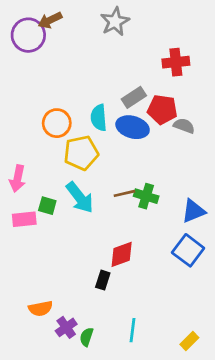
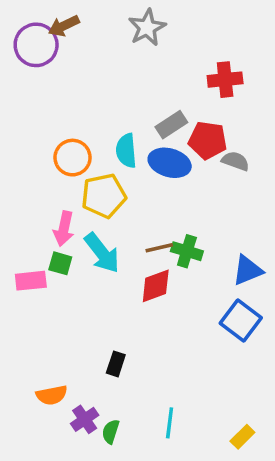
pink arrow: (17, 179) -> (64, 229), moved
red diamond: (122, 254) -> (156, 286), moved
black rectangle: (103, 280) -> (116, 364), moved

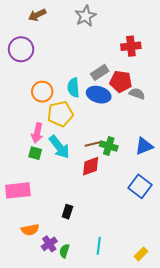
purple circle: (36, 45) -> (21, 49), moved
blue triangle: (248, 270) -> (144, 146), moved
pink rectangle: (31, 281) -> (18, 190), moved, size x1.4

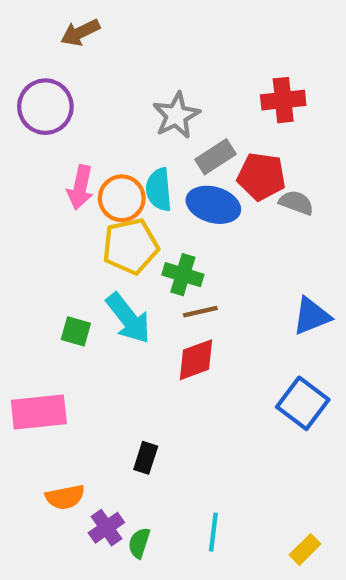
gray star: (86, 16) -> (176, 115), moved
orange circle: (42, 92) -> (122, 198), moved
pink arrow: (37, 133) -> (80, 187), moved
green cross: (109, 146) -> (183, 275), moved

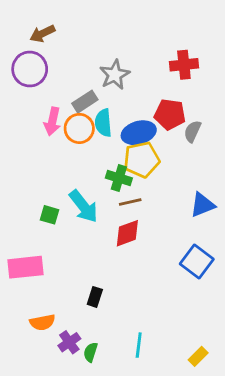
brown arrow: (80, 32) -> (42, 34), moved
gray rectangle: (216, 157) -> (85, 102), moved
gray semicircle: (296, 203) -> (192, 131), turned -85
blue ellipse: (213, 205) -> (139, 133), turned -32
yellow pentagon: (130, 246) -> (142, 160), moved

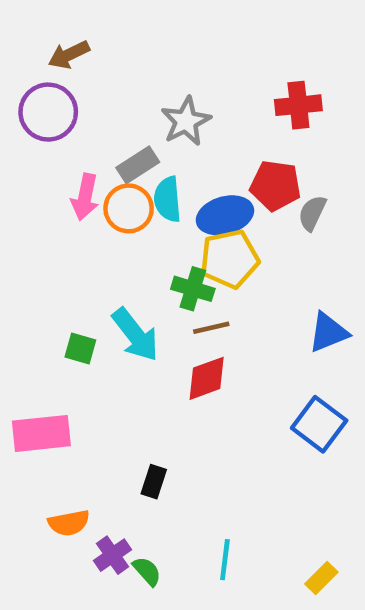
green semicircle: (91, 352) -> (147, 571), turned 120

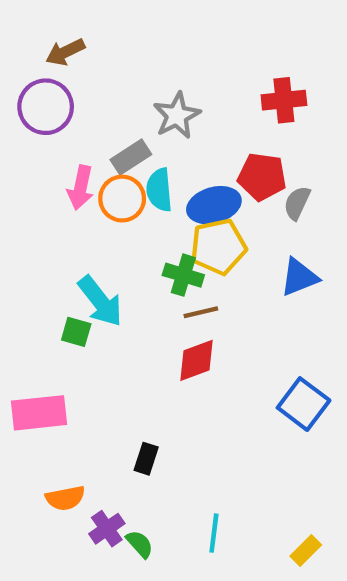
blue triangle: (328, 332) -> (299, 277), moved
cyan arrow: (135, 335) -> (100, 301), moved

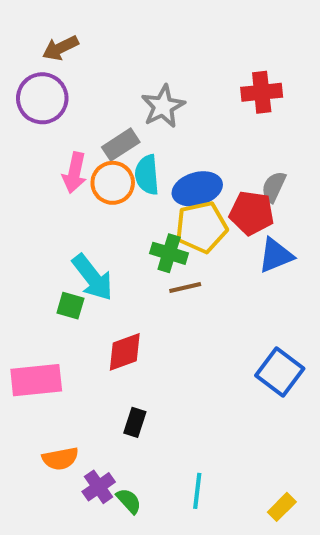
red pentagon: (262, 177) -> (252, 213), moved
red diamond: (196, 360) -> (125, 352), moved

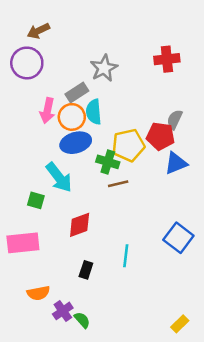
blue ellipse: (197, 189) -> (76, 143), moved
green square: (70, 306) -> (36, 200), moved
cyan line: (197, 491) -> (126, 256), moved

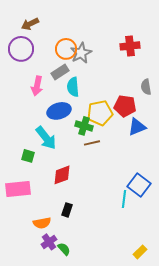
orange circle: (72, 117) -> (66, 49), moved
gray semicircle: (175, 120) -> (146, 87), moved, turned -35
cyan line: (126, 256) -> (124, 199), moved
orange semicircle: (38, 293) -> (42, 223), moved

